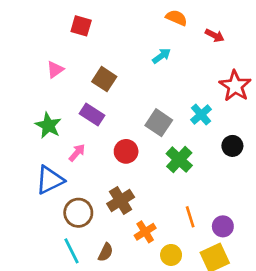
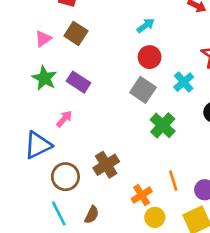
brown square: (104, 79) -> (76, 33), moved
green star: (48, 125) -> (44, 78), moved
red circle: (126, 151) -> (150, 57), moved
orange cross: (145, 232) -> (142, 195), moved

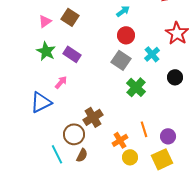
brown circle: (65, 177) -> (74, 134), moved

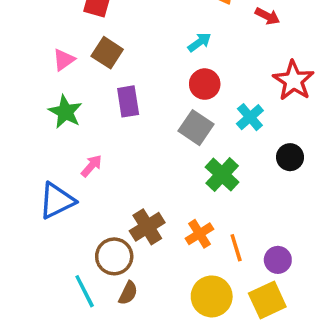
purple rectangle: (72, 54) -> (128, 101), moved, turned 48
orange cross: (120, 140) -> (199, 234), moved
yellow circle: (130, 157) -> (212, 296), size x1.5

